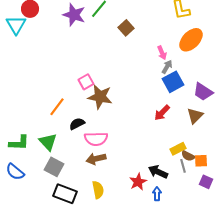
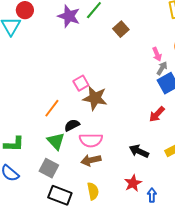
green triangle: (48, 142) -> (56, 141), moved
black arrow: (158, 172) -> (139, 151), moved

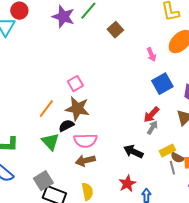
gray arrow: (162, 68) -> (152, 128), moved
brown star: (95, 98) -> (77, 109), moved
gray square: (49, 168) -> (43, 181), moved, turned 30

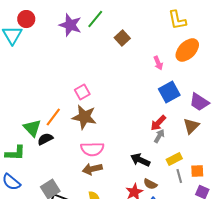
black semicircle: (66, 126) -> (45, 139), moved
green triangle: (50, 142) -> (32, 128), moved
brown semicircle: (177, 158) -> (150, 184), moved

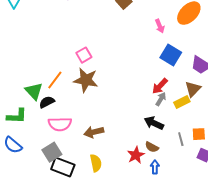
blue square: (169, 92) -> (171, 55), turned -30
pink semicircle: (92, 149) -> (60, 124), moved
yellow rectangle: (174, 159) -> (182, 102), moved
black arrow: (140, 160) -> (154, 123), moved

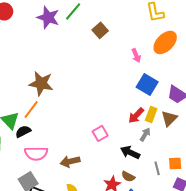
pink square: (84, 55) -> (100, 133), moved
brown star: (86, 80) -> (41, 83), moved
gray arrow: (161, 99) -> (145, 134), moved
yellow rectangle: (182, 102) -> (151, 114), moved, turned -42

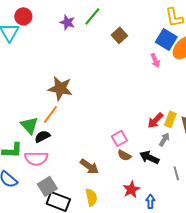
purple star: (48, 17) -> (67, 22), size x0.7
blue square: (147, 84) -> (166, 39), moved
pink semicircle: (36, 153) -> (36, 158), moved
brown arrow: (70, 161) -> (89, 166), turned -132
brown semicircle: (128, 176) -> (124, 155), moved

